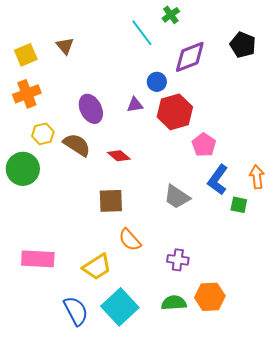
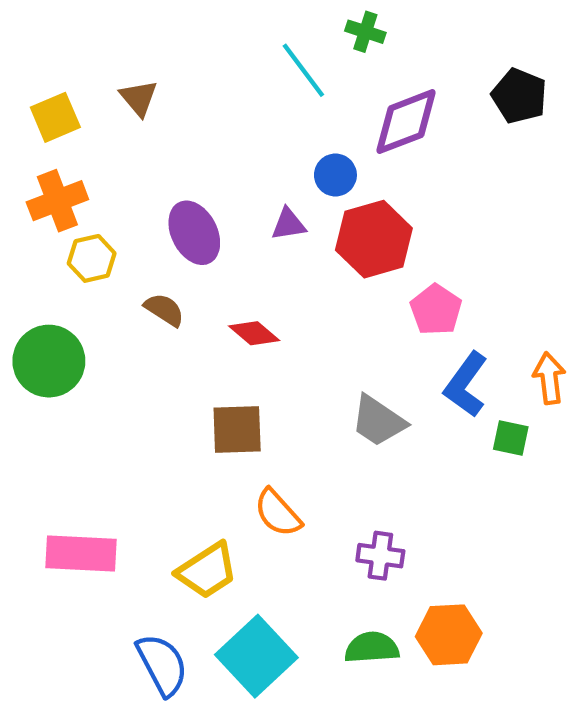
green cross: (171, 15) -> (365, 32), turned -36
yellow hexagon: (43, 134) -> (92, 258), moved
brown semicircle: (77, 145) -> (164, 310), size x0.7

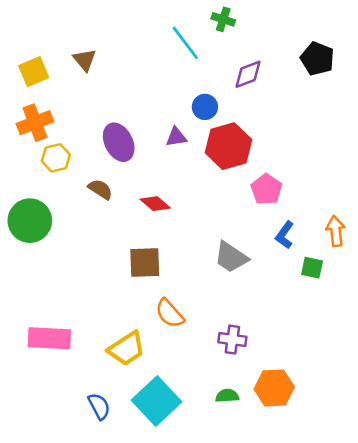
purple diamond: (406, 122) -> (248, 74), size x0.7
blue L-shape: (466, 385) -> (285, 235), size x0.7
green semicircle: (372, 648) -> (227, 396), size x0.7
blue semicircle: (162, 665) -> (99, 406), size x0.7

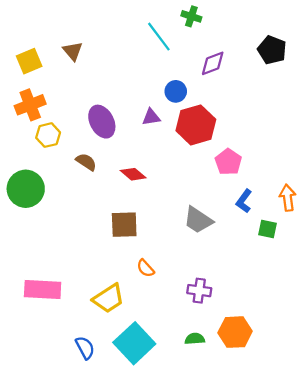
orange semicircle: (170, 313) -> (145, 268), size x0.7

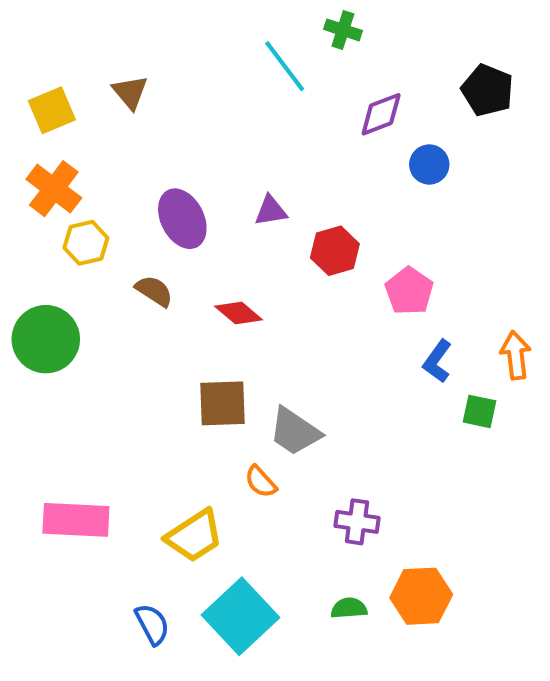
blue circle: (176, 91) -> (429, 164), moved
orange cross: (30, 105) -> (54, 189), turned -32
red hexagon: (196, 125) -> (335, 251), moved, size x0.7
gray trapezoid: (198, 220) -> (295, 432), moved

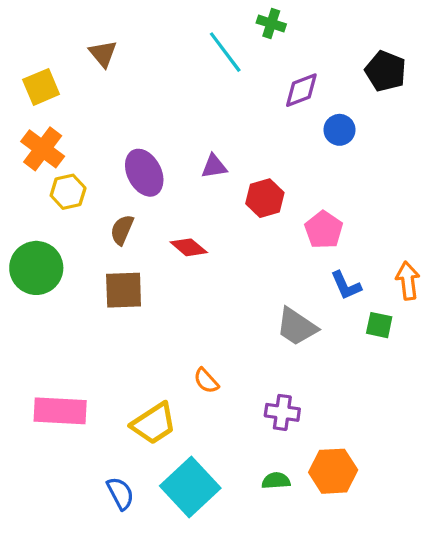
brown triangle: (130, 92) -> (103, 54), moved
brown semicircle: (154, 291) -> (122, 230), turned -100
blue L-shape: (437, 361) -> (346, 285), turned -60
brown square: (222, 403) -> (124, 290), moved
gray trapezoid: (295, 432) -> (297, 327), moved

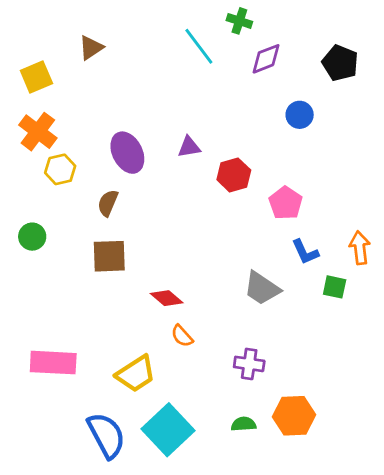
brown triangle: (103, 54) -> (91, 48), turned 36
purple diamond: (301, 90) -> (266, 59), moved
red diamond: (189, 247) -> (167, 298), moved
green circle: (36, 268) -> (32, 237), size x0.6
blue semicircle: (120, 493) -> (106, 435), size x1.6

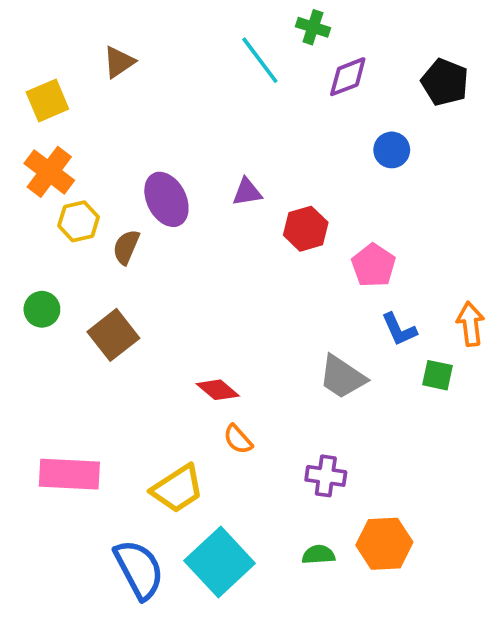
brown semicircle: (108, 203) -> (126, 247), moved
brown square: (109, 256) -> (113, 335), moved, turned -36

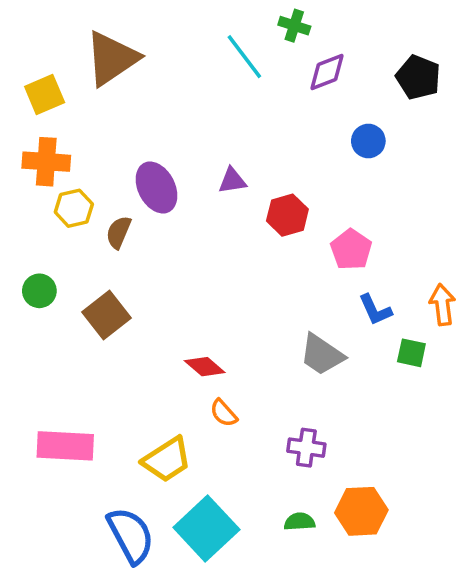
brown triangle: (119, 62) -> (112, 58), size x1.8
orange cross: (49, 172) -> (46, 162), turned -33

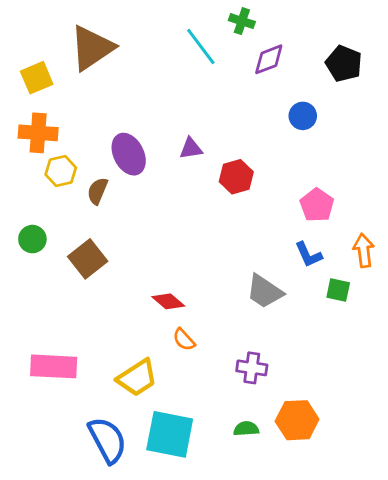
pink pentagon: (351, 250) -> (317, 205), moved
cyan square: (206, 529) -> (170, 434), turned -36

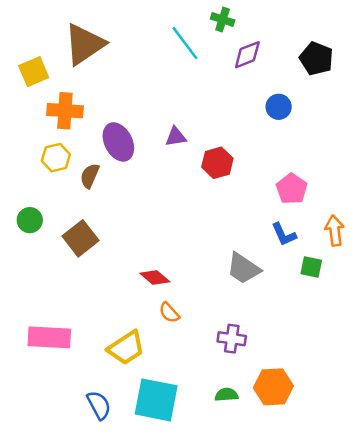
orange cross: (38, 133) -> (65, 111), moved
blue semicircle: (107, 440) -> (99, 405), size x0.7

